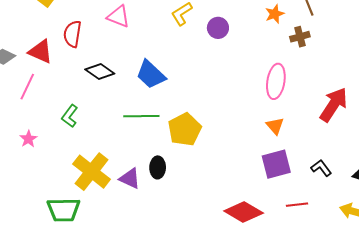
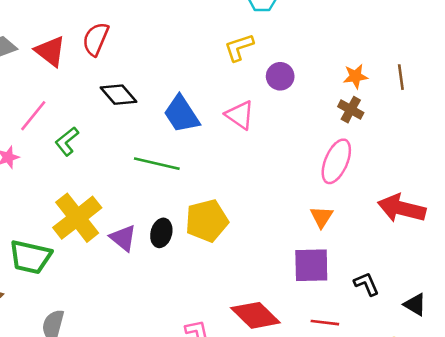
pink triangle: (118, 16) -> (240, 115), moved
brown cross: (300, 37) -> (351, 110), moved, turned 30
pink line: (27, 87) -> (33, 116), moved
red arrow: (334, 105) -> (402, 208), turned -123
yellow pentagon: (185, 129) -> (207, 221), moved

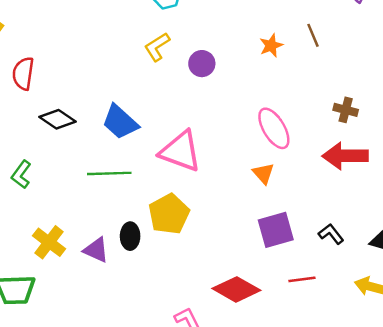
brown cross: (351, 110) -> (346, 110), moved
pink triangle: (240, 115) -> (180, 151), moved, size x1.5
pink ellipse: (336, 161) -> (274, 128), turned -39
orange triangle: (321, 217) -> (263, 173), moved
yellow cross: (77, 218) -> (49, 242), size x0.7

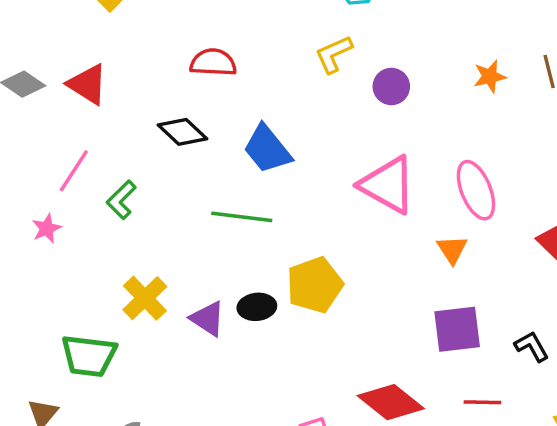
red semicircle: (23, 73) -> (213, 62), moved, turned 76
pink triangle: (180, 151) -> (388, 185), moved
black ellipse: (130, 236) -> (257, 307), turned 75

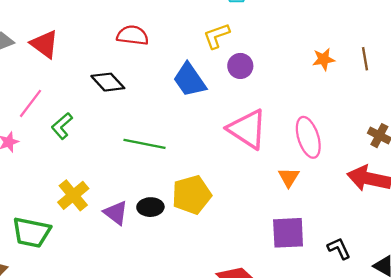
purple circle: (391, 86) -> (240, 66), moved
blue trapezoid: (267, 149) -> (190, 80), moved

